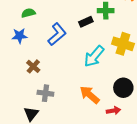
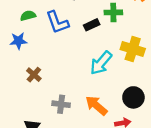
blue L-shape: (57, 34) -> (57, 22), moved, turned 110
gray cross: (45, 93) -> (61, 104), moved

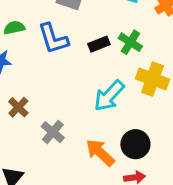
green cross: (113, 12) -> (130, 42), moved, turned 30
black circle: (133, 97) -> (135, 144), moved
gray cross: (61, 104) -> (53, 132), moved, turned 30

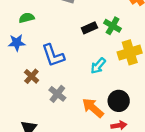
blue L-shape: (53, 39) -> (53, 55), moved
yellow cross: (153, 79) -> (130, 52), turned -35
cyan arrow: (109, 96) -> (98, 66), size x0.7

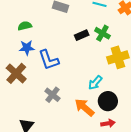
blue star: (17, 43) -> (27, 48), moved
cyan arrow: (98, 66) -> (95, 83), moved
brown cross: (31, 76) -> (16, 73), moved, size x1.5

